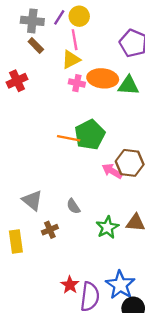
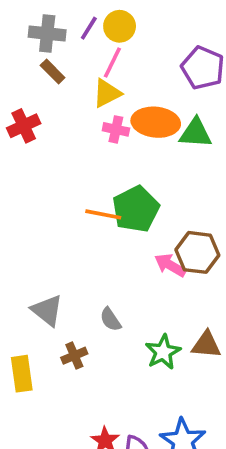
pink line: (75, 40) -> (112, 62), turned 36

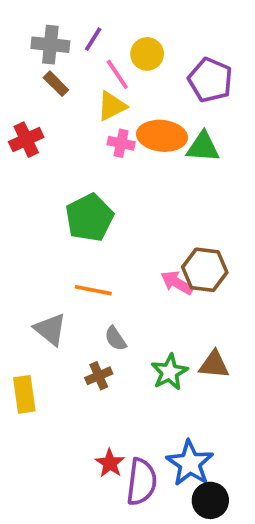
yellow circle: (120, 26) -> (147, 54), moved
pink line: (112, 62) -> (117, 74), turned -60
green pentagon: (136, 209) -> (89, 218), moved
orange line: (103, 214) -> (93, 290), moved
brown cross: (74, 356) -> (99, 376), moved

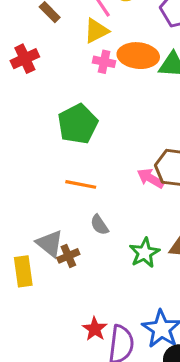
gray triangle: (50, 329) -> (50, 243), moved
brown cross: (99, 376) -> (68, 256), moved

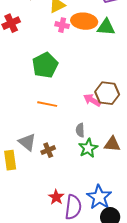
gray semicircle: (99, 225) -> (80, 130), moved, turned 32
brown cross: (68, 256) -> (48, 150), moved

